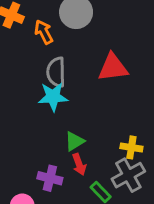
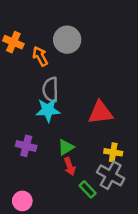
red triangle: (113, 67) -> (100, 113), moved
gray cross: (128, 175) -> (111, 175), turned -32
purple cross: (50, 178) -> (26, 146), moved

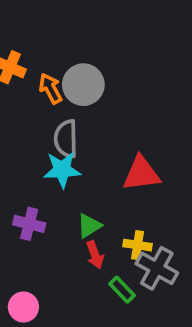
gray circle: (67, 40) -> (83, 85), moved
yellow cross: (113, 152) -> (137, 245), moved

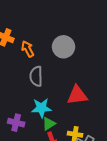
gray circle: (83, 85) -> (63, 47), moved
cyan star: (62, 170) -> (41, 108), moved

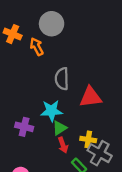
gray circle: (63, 47) -> (52, 24), moved
gray semicircle: (36, 76) -> (62, 79), moved

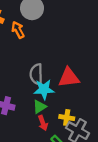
gray semicircle: (62, 79) -> (36, 74), moved
cyan star: (52, 111) -> (44, 89), moved

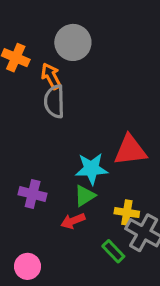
gray semicircle: (36, 74) -> (54, 101), moved
red arrow: (43, 123) -> (73, 221), moved, turned 88

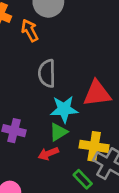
gray semicircle: (54, 101) -> (47, 73), moved
yellow cross: (127, 213) -> (94, 146), size x1.4

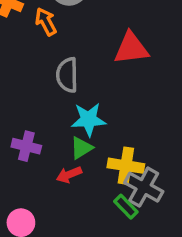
red triangle: (97, 93) -> (131, 48), moved
green rectangle: (83, 179) -> (126, 207), moved

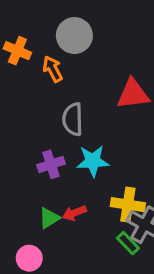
purple cross: (26, 146) -> (51, 164), moved, turned -32
green triangle: (81, 148) -> (49, 218), moved

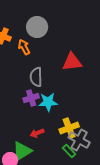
purple cross: (51, 164) -> (31, 98), moved
yellow cross: (128, 205) -> (69, 128), turned -30
green triangle: (49, 218) -> (22, 151), moved, size x1.5

